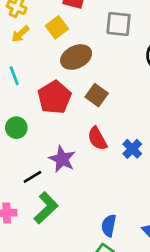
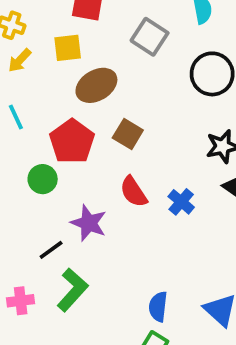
gray square: (119, 24) -> (150, 37), turned 32
yellow square: (57, 27) -> (68, 48), turned 35
green circle: (16, 128) -> (43, 179), moved

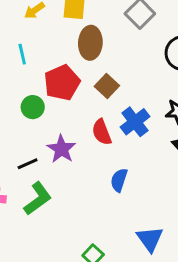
brown ellipse: (96, 85) -> (90, 43), turned -68
blue cross: (181, 202) -> (135, 122), moved, size x1.4
blue semicircle: (158, 307) -> (119, 180), moved

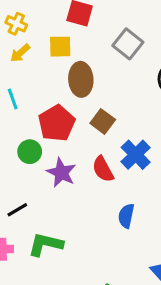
purple star: (61, 149) -> (61, 173), moved
black line: (28, 164) -> (17, 210), moved
green L-shape: (38, 199) -> (45, 244), turned -124

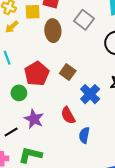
yellow square: (60, 47) -> (33, 12), moved
brown ellipse: (81, 79) -> (53, 31), moved
red semicircle: (103, 169) -> (68, 115), moved
purple star: (61, 173) -> (34, 119), moved

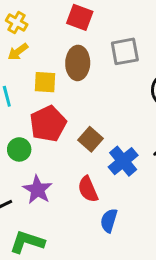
yellow square: (33, 12) -> (45, 82), moved
gray square: (84, 20) -> (125, 51), turned 36
brown square: (68, 72) -> (91, 139), moved

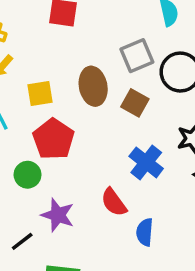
gray square: (125, 51) -> (137, 56), moved
brown ellipse: (78, 63) -> (93, 86), moved
brown square: (91, 139) -> (135, 103), moved

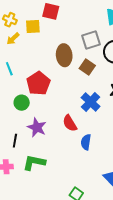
yellow square: (40, 93) -> (33, 26), moved
black line: (22, 241) -> (15, 141), turned -48

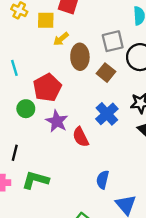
yellow arrow: (13, 39) -> (61, 39), moved
purple star: (37, 127) -> (57, 121), moved
blue semicircle: (86, 142) -> (103, 180), moved

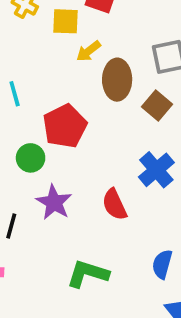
purple star: (57, 121) -> (54, 202), moved
green L-shape: (35, 180) -> (88, 274), moved
blue semicircle: (103, 180) -> (162, 264), moved

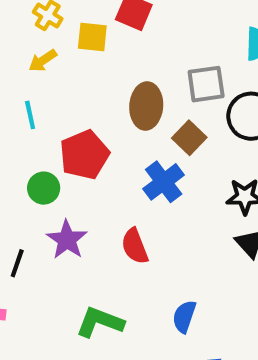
yellow arrow: (88, 51) -> (43, 61), moved
blue cross: (156, 170) -> (164, 182), moved

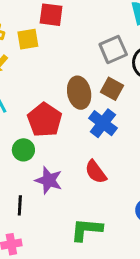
brown ellipse: (146, 106) -> (79, 93), moved

